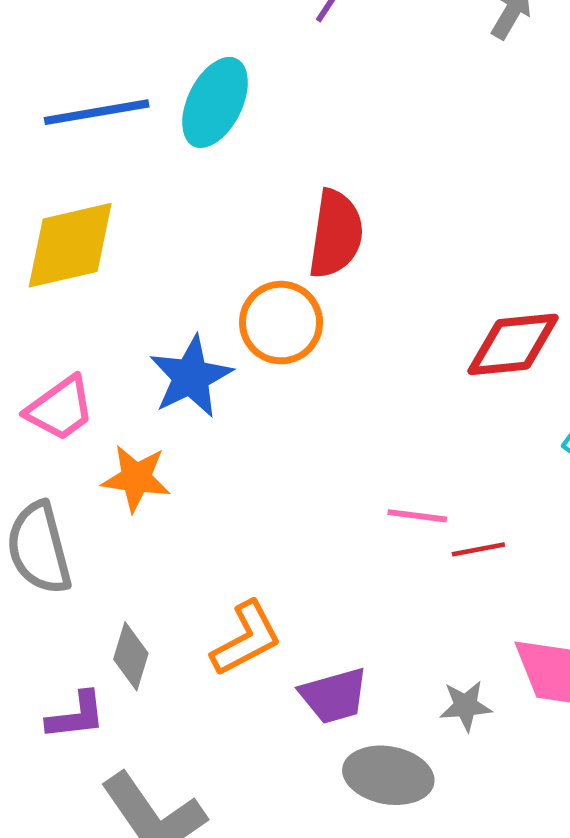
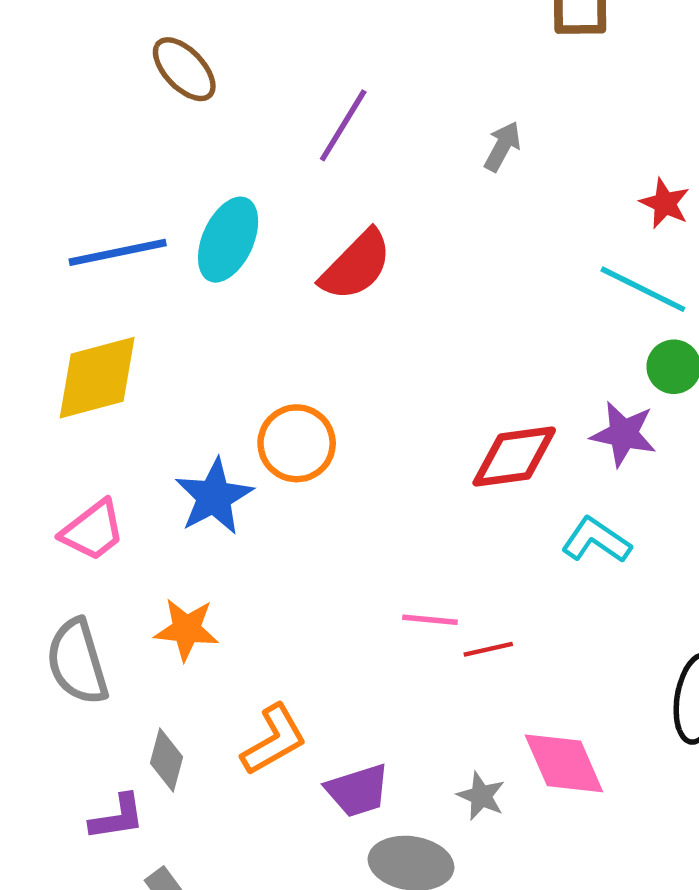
red semicircle: (336, 234) -> (356, 265), moved, turned 38
orange star: (136, 478) -> (187, 629), moved
gray star: (466, 706) -> (481, 796), turned 30

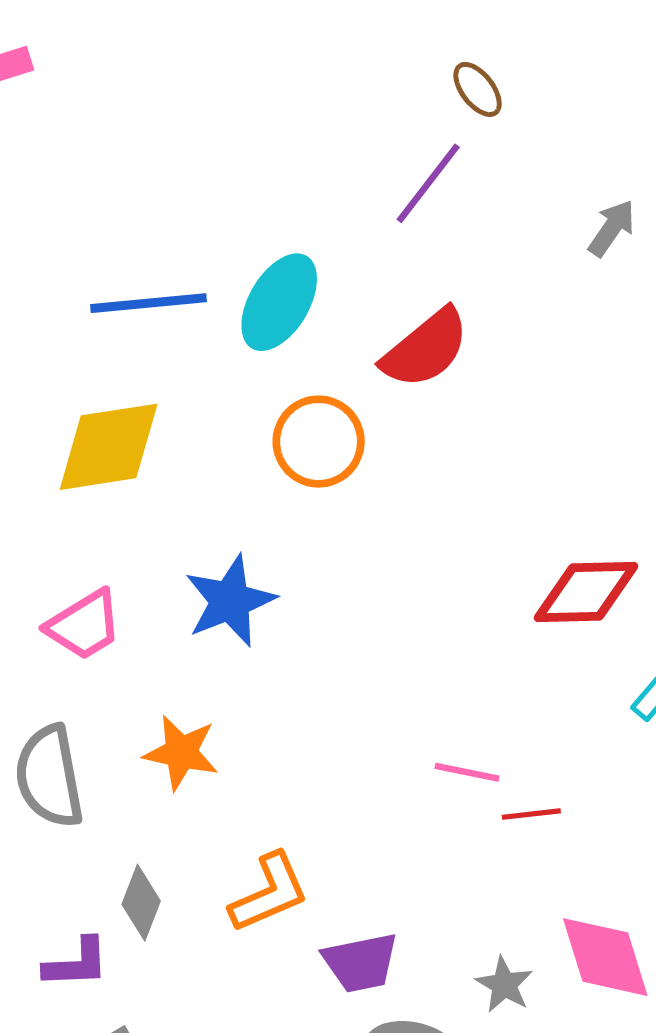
brown ellipse: (184, 69) -> (478, 89), moved, size x0.7
orange circle: (297, 443) -> (319, 442), moved

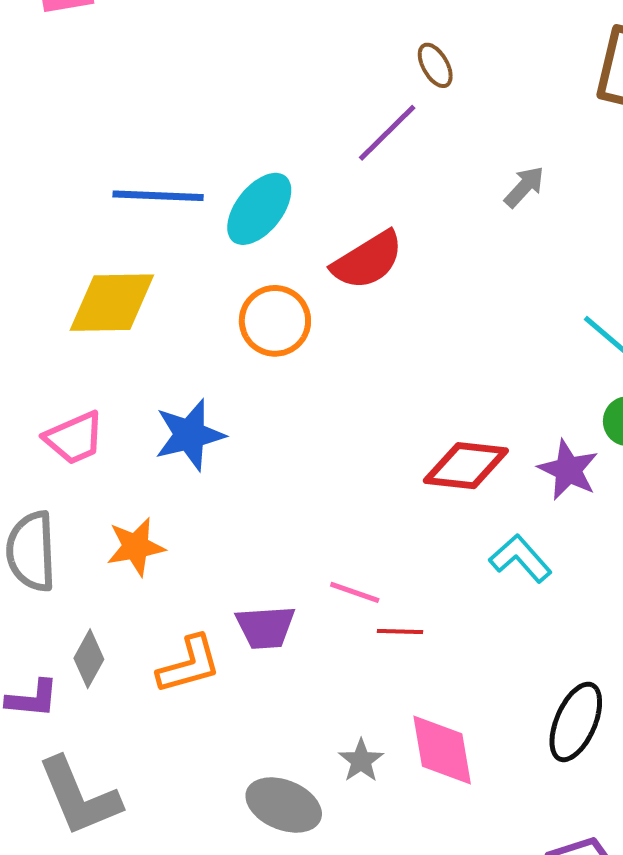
orange star: (181, 752) -> (136, 547), turned -30
purple trapezoid: (361, 963) -> (265, 627), moved

